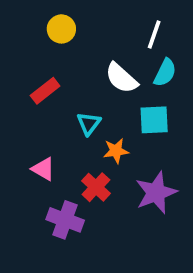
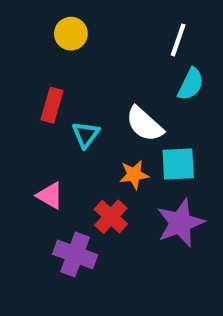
white semicircle: (121, 78) -> (145, 124), moved
red rectangle: (45, 91) -> (52, 105), turned -36
cyan square: (154, 120) -> (178, 164), moved
cyan triangle: (89, 124) -> (86, 135), moved

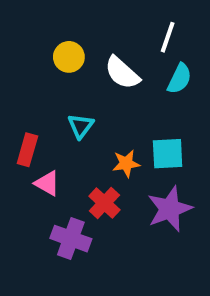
yellow circle: (71, 34) -> (69, 57), moved
red rectangle: (52, 105) -> (27, 150), moved
white semicircle: (145, 124) -> (122, 73), moved

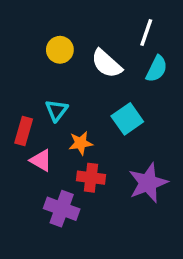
cyan triangle: (81, 126) -> (56, 110), moved
cyan square: (168, 154) -> (127, 119), moved, turned -32
orange star: (126, 164) -> (81, 143), moved
red cross: (104, 203) -> (91, 178), turned -36

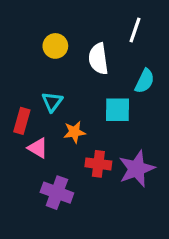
white semicircle: (107, 64) -> (98, 59), turned 40
cyan semicircle: (157, 69) -> (145, 81), moved
cyan square: (127, 119) -> (117, 110), turned 36
red cross: (91, 178) -> (98, 164), moved

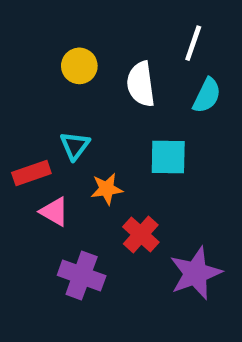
cyan semicircle: (145, 81) -> (207, 96), moved
red rectangle: (22, 121) -> (31, 173), turned 55
red cross: (98, 164) -> (141, 234), turned 35
purple star: (137, 169) -> (195, 273), moved

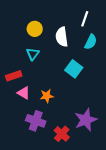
cyan triangle: (75, 146) -> (33, 54), moved
cyan square: (168, 157) -> (74, 69), turned 36
orange star: (107, 189) -> (47, 96), moved
red cross: (141, 234) -> (62, 134), moved

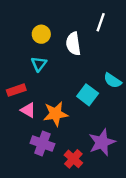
cyan semicircle: (91, 42) -> (113, 81), moved, turned 98
cyan square: (74, 69) -> (88, 95), moved
orange star: (47, 96) -> (56, 114), size x1.5

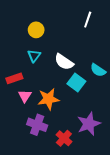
white semicircle: (73, 44) -> (64, 62), moved, turned -48
pink triangle: (28, 110) -> (25, 96), turned 32

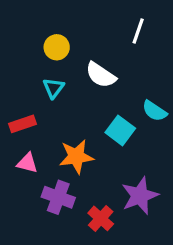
white semicircle: (64, 62) -> (101, 75), moved
pink triangle: (25, 96) -> (27, 163), moved, turned -48

